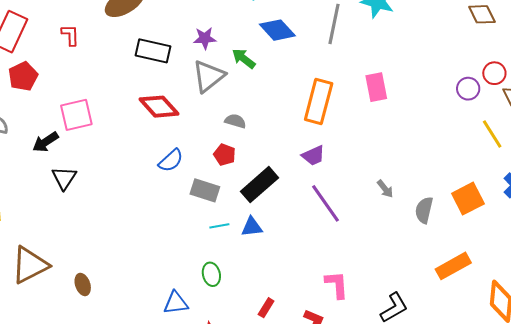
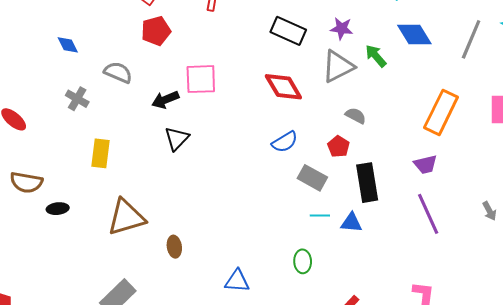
black rectangle: (260, 185) -> (367, 183), turned -69
blue triangle: (176, 303) -> (237, 281), moved

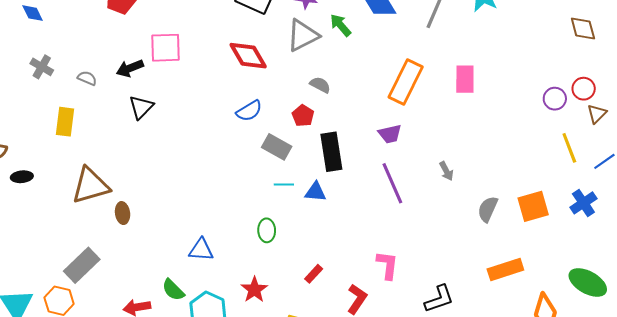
gray semicircle: (118, 72) -> (87, 78), moved, size x0.7
gray arrow: (489, 211) -> (446, 171), moved
brown ellipse: (174, 247) -> (123, 213), moved

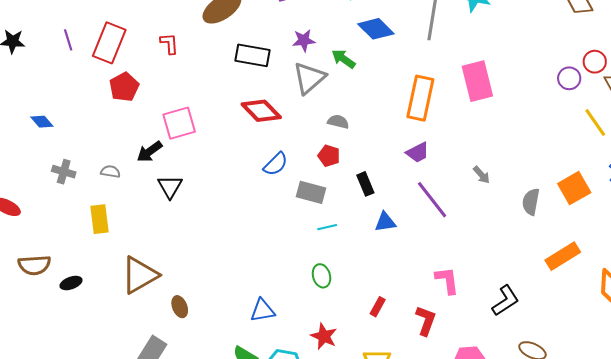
pink rectangle: (465, 79) -> (477, 81), size x1.4
black rectangle: (331, 152) -> (365, 184), size x0.6
blue triangle: (316, 192) -> (385, 222), moved
brown ellipse: (123, 213) -> (180, 307), moved

